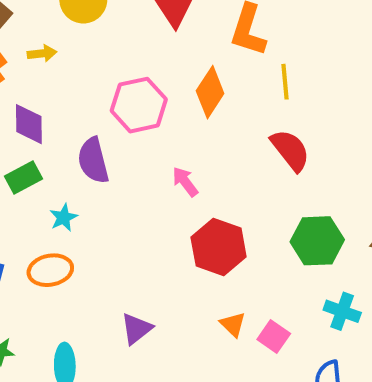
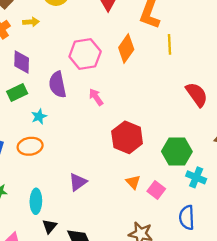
red semicircle: (290, 150) -> (197, 94), moved
pink arrow: (185, 182) -> (96, 97), moved
green hexagon: (317, 241) -> (177, 152), moved

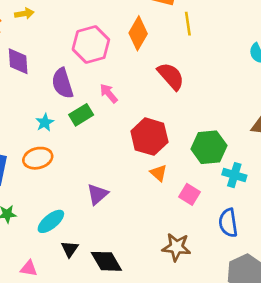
green rectangle: (17, 92) -> (81, 115), moved
red semicircle: (197, 94) -> (171, 76), moved
orange triangle: (133, 182) -> (158, 173), moved
cyan ellipse: (36, 201) -> (51, 221), turned 55

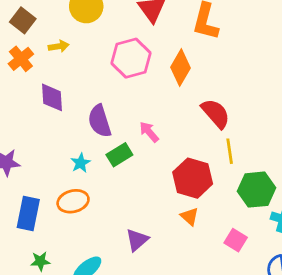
yellow line: (188, 24) -> (230, 151), moved
pink hexagon: (91, 45) -> (131, 58), moved
orange triangle: (158, 173) -> (190, 217), moved

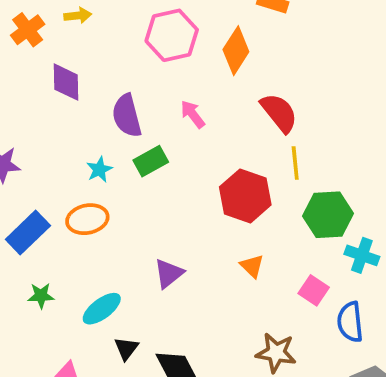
pink arrow: (149, 132) -> (193, 114), moved
blue rectangle: (28, 213) -> (28, 232), turned 32
orange triangle: (190, 217) -> (252, 266), moved
pink square: (236, 240) -> (314, 290), moved

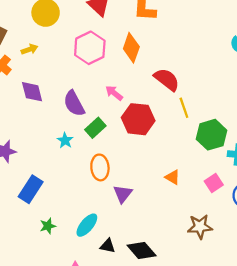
red hexagon: (245, 196) -> (138, 119), moved
orange ellipse: (87, 219) -> (100, 167), moved, turned -70
pink square: (314, 290) -> (214, 183), turned 36
black triangle: (126, 348) -> (108, 246), turned -42

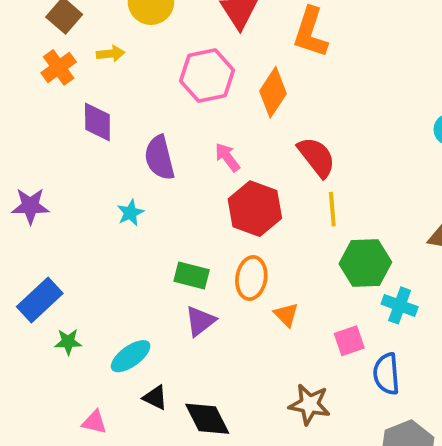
green rectangle: (95, 128) -> (192, 275), moved, turned 42
orange ellipse: (100, 167) -> (251, 278), moved
blue rectangle: (31, 189) -> (40, 300), moved

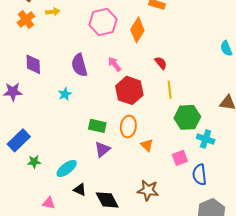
purple diamond: (97, 122) -> (33, 64), moved
red semicircle: (317, 157) -> (161, 63), size x0.6
brown star: (310, 404) -> (148, 190), moved

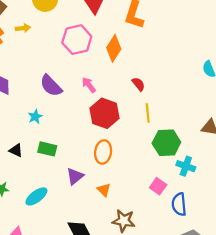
purple semicircle: (79, 65) -> (51, 86), turned -30
green rectangle: (97, 126) -> (47, 149), moved
orange triangle: (147, 145) -> (104, 190), moved
pink square: (180, 158) -> (158, 186), turned -35
black triangle: (80, 190) -> (16, 150), moved

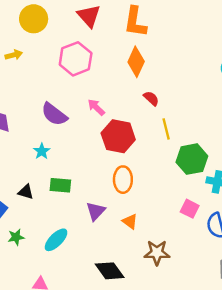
orange diamond: (114, 48) -> (136, 62), moved

